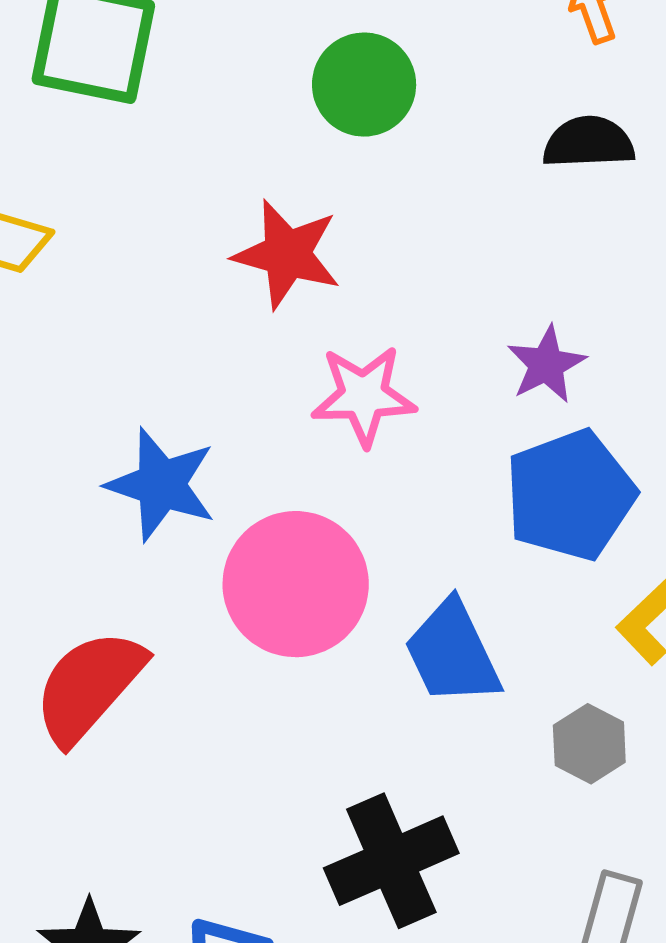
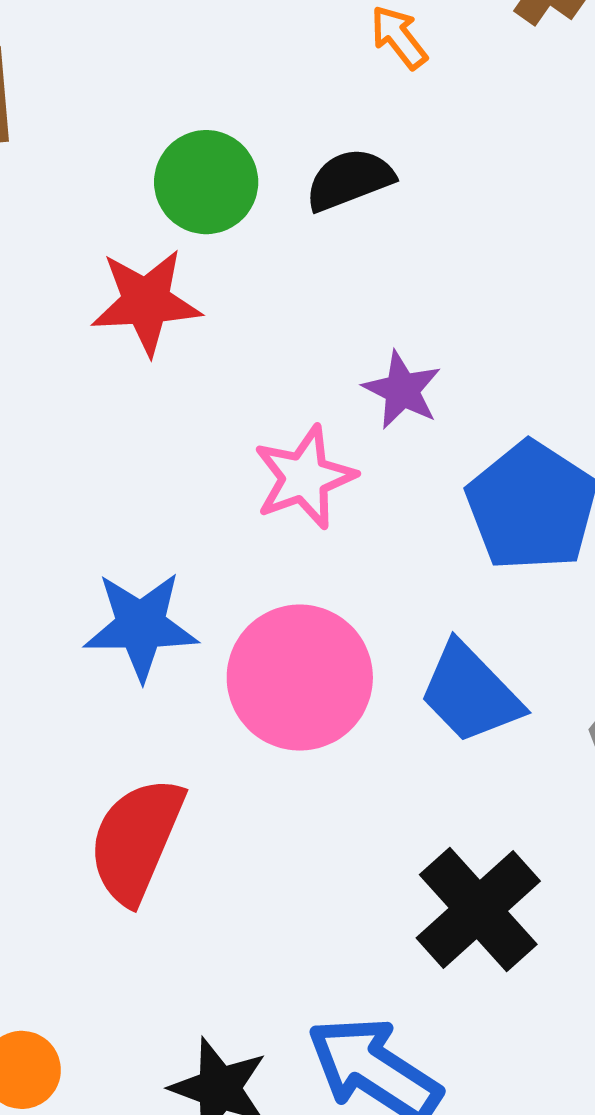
black semicircle: (589, 142) -> (350, 180), moved
red star: (287, 254) -> (146, 302), moved
purple star: (546, 364) -> (402, 390), moved

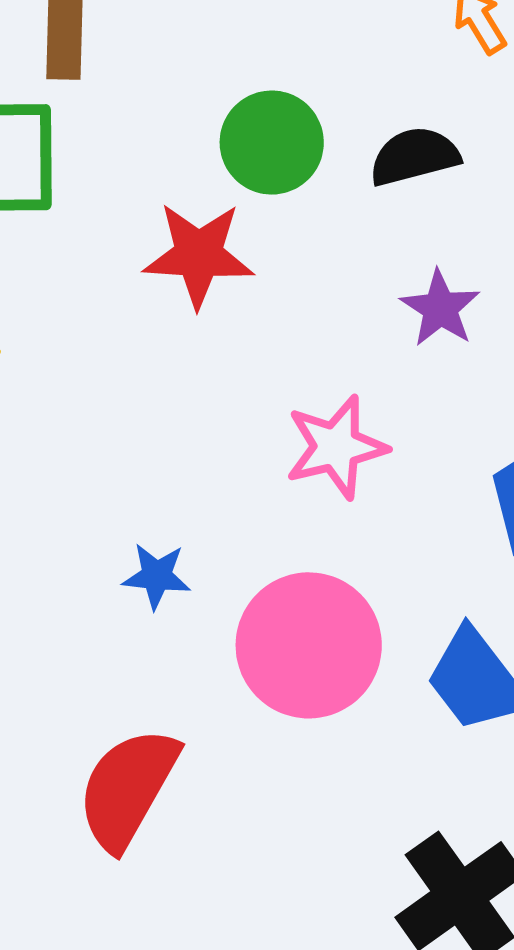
purple star: (402, 390) -> (440, 308), moved
blue star: (141, 626) -> (157, 576), size x0.6

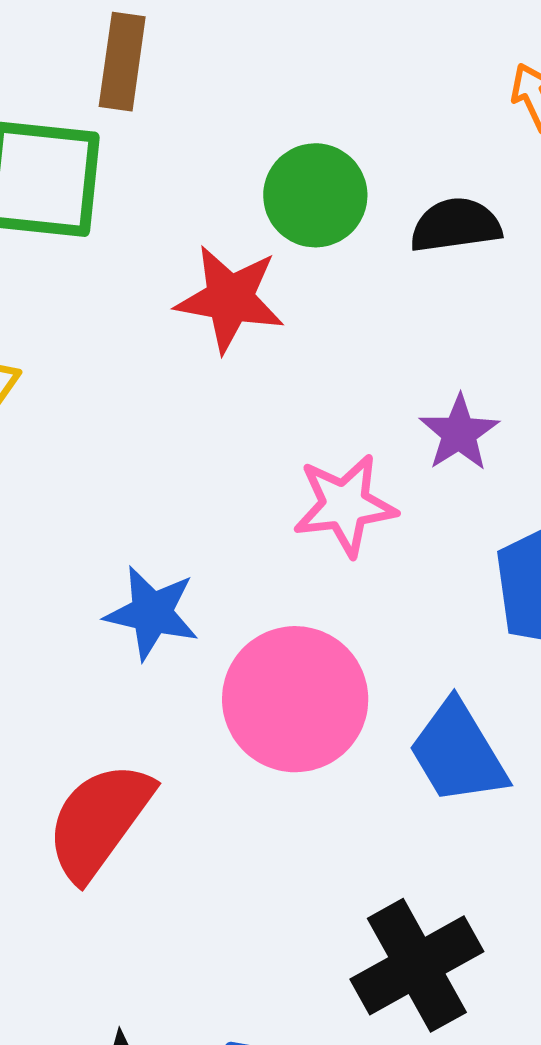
purple star: (440, 308) -> (459, 433), moved
blue star: (157, 576) -> (152, 613), size x1.4

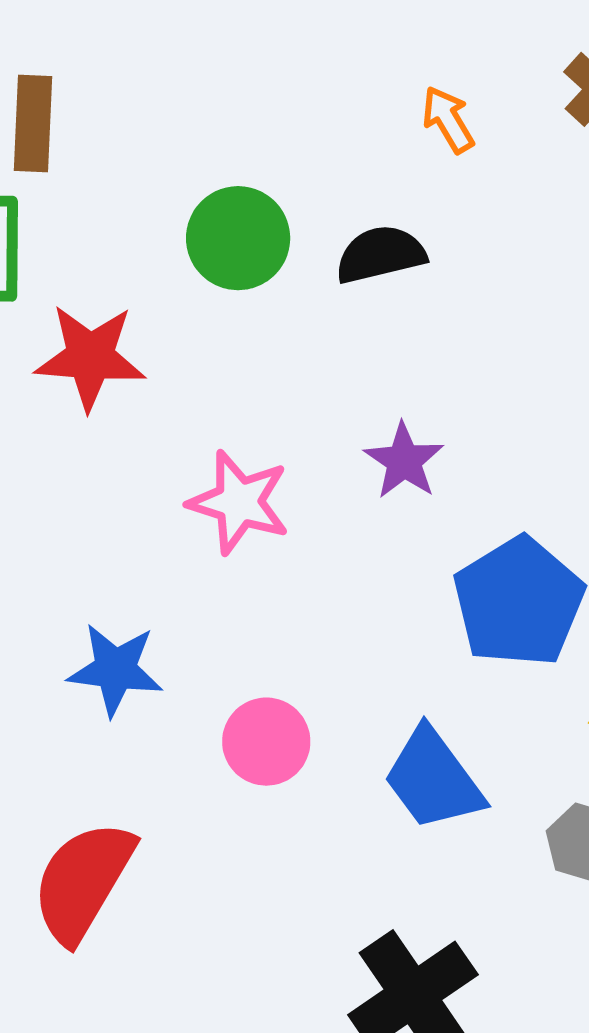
red star: (230, 299) -> (90, 357), moved
pink star: (345, 505) -> (239, 502), moved, turned 30
pink circle: (295, 699) -> (266, 742), size x0.6

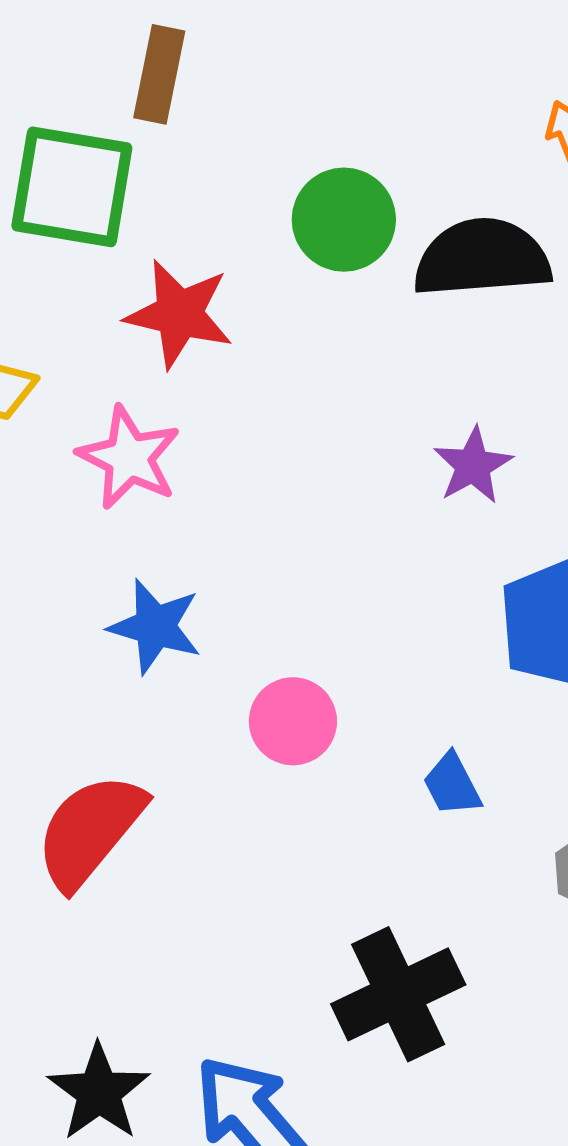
black semicircle: (381, 254) -> (482, 258), size x1.5
pink star: (239, 502) -> (129, 458), moved
blue trapezoid: (433, 779) -> (452, 785), size x0.6

